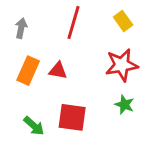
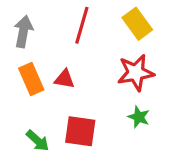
yellow rectangle: (123, 21) -> (137, 24), size x1.4
gray arrow: (21, 28) -> (23, 32), size x1.4
orange rectangle: (28, 71) -> (31, 79), turned -48

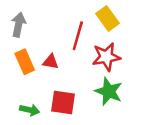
red line: (82, 25) -> (78, 36), moved
green star: (139, 117) -> (109, 91), size x1.6
green arrow: (38, 141) -> (30, 110), turned -30

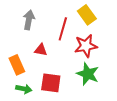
gray arrow: (18, 25) -> (29, 20), moved
orange rectangle: (25, 62) -> (17, 65), moved

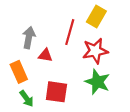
yellow rectangle: (87, 15) -> (96, 17), turned 66
gray arrow: (29, 20) -> (29, 38), moved
green arrow: (24, 89) -> (27, 98), turned 42

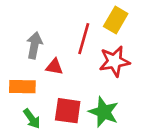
orange rectangle: (19, 72) -> (22, 87), turned -65
green star: (97, 82) -> (104, 112), moved

